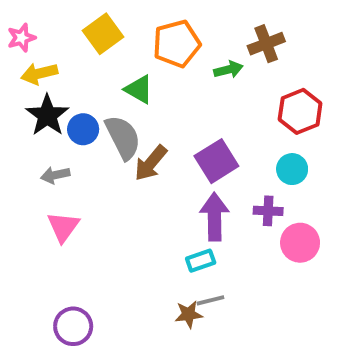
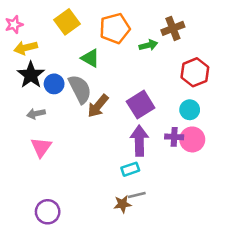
pink circle: (300, 243) -> (192, 139), moved

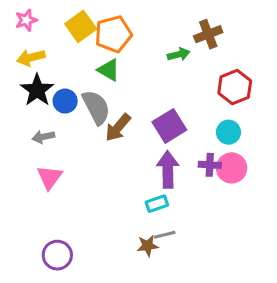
pink star: (14, 25) -> (26, 20), moved
orange pentagon: (115, 28) -> (113, 34), moved

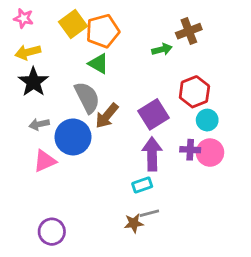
pink star: (26, 20) -> (24, 18), turned 30
red hexagon: (235, 87) -> (194, 92), moved
blue circle: (65, 101) -> (73, 137), moved, size x1.6
pink triangle: (50, 177) -> (45, 161), turned 30

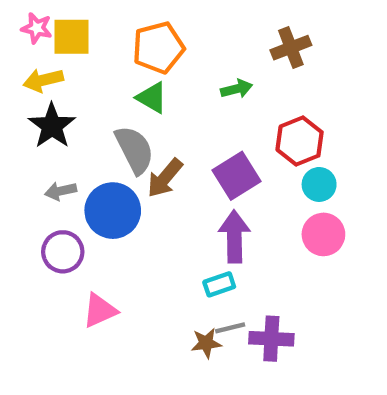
yellow square: (73, 24) -> (71, 37), moved, turned 36
green arrow: (162, 49) -> (237, 89), moved
purple cross: (190, 150) -> (271, 339), moved, size x1.4
pink triangle: (45, 161) -> (100, 310), moved
purple circle: (52, 232) -> (63, 252), moved

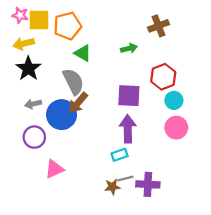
orange pentagon: (158, 48) -> (67, 26), moved
purple square: (237, 176) -> (129, 96), turned 35
brown arrow: (165, 178) -> (78, 103), moved

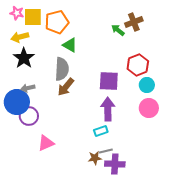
green arrow: (129, 48) -> (118, 30), moved, turned -128
gray semicircle: (73, 81) -> (62, 69), turned 30
blue circle: (62, 115) -> (17, 102), moved
purple cross: (148, 184) -> (115, 164), moved

